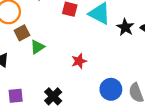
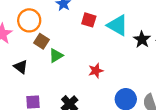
brown square: (22, 33) -> (42, 41), turned -32

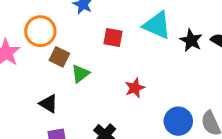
red square: (89, 20) -> (113, 38), moved
black triangle: (21, 67) -> (49, 104), moved

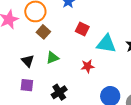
cyan triangle: (157, 25) -> (106, 44), moved, turned -30
green triangle: (80, 74) -> (52, 58), moved

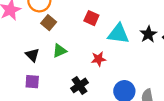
black cross: (59, 92) -> (80, 85), moved

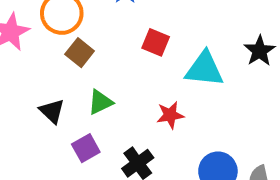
black star: (148, 34) -> (260, 51), moved
purple square: (32, 82) -> (86, 148), moved, turned -32

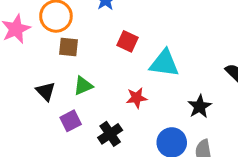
black star: (260, 51) -> (200, 107), moved
brown square: (80, 53) -> (69, 47), turned -35

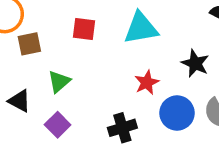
red square: (128, 41) -> (84, 29), moved
red star: (137, 98) -> (147, 83), moved
black cross: (110, 134) -> (122, 128), moved, turned 35

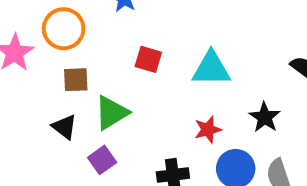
brown square: (29, 44) -> (76, 80), moved
green triangle: (59, 82) -> (111, 113), size x1.4

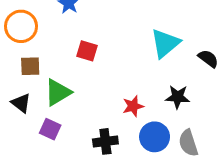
cyan triangle: (211, 69) -> (165, 43), moved, turned -40
black star: (265, 117) -> (178, 97), turned -30
purple square: (102, 160) -> (50, 129), turned -30

